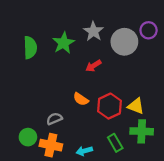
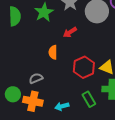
orange semicircle: (81, 99) -> (53, 52), moved, turned 56

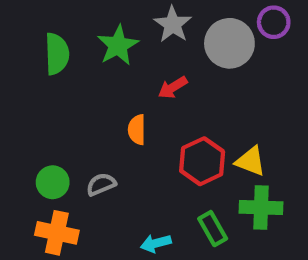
green circle: (13, 94) -> (53, 182), moved
orange cross: (33, 101) -> (57, 233), moved

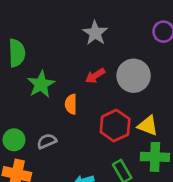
gray circle: (229, 43) -> (134, 76), moved
green star: (118, 45) -> (41, 84), moved

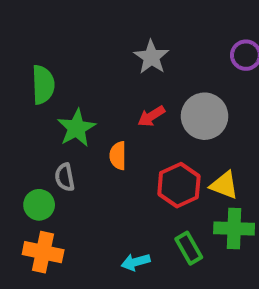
gray semicircle: (47, 141) -> (65, 177), moved, turned -78

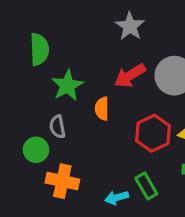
red arrow: (151, 116) -> (130, 76), size x1.4
green rectangle: (189, 248) -> (146, 186), moved
orange cross: (43, 252) -> (62, 181), moved

